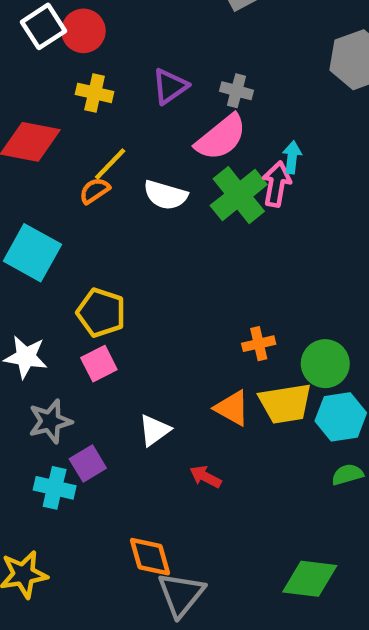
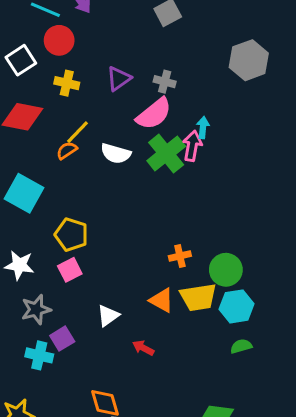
white square: (43, 26) -> (21, 60), moved

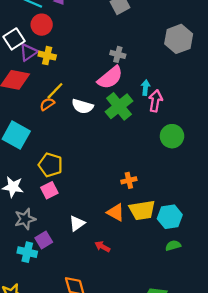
purple triangle: (119, 79) -> (28, 52), moved
pink arrow: (192, 146) -> (155, 101), moved
green circle: (226, 270) -> (172, 136), moved

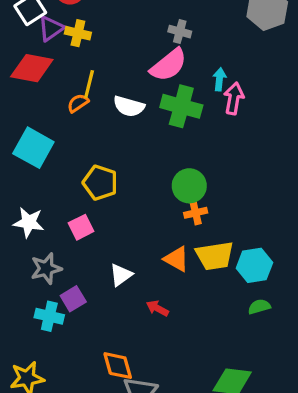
yellow line: (55, 91) -> (89, 84), turned -30
green cross: (119, 106) -> (181, 106), turned -36
green circle: (172, 136) -> (189, 186), moved
yellow pentagon: (50, 165) -> (100, 183), moved

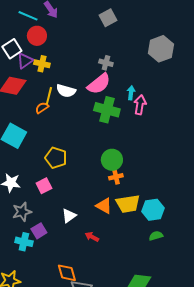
white semicircle: (129, 106) -> (66, 91), moved

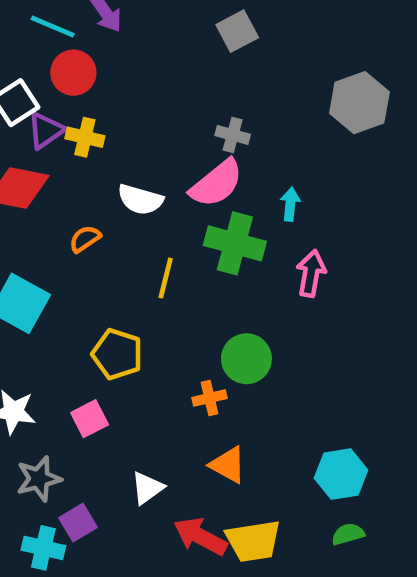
yellow line: (49, 96) -> (166, 278), moved
pink arrow: (140, 105) -> (311, 273), moved
orange cross: (116, 177) -> (210, 398), moved
yellow trapezoid: (128, 204) -> (253, 541), moved
red arrow: (92, 237) -> (200, 536), size x1.6

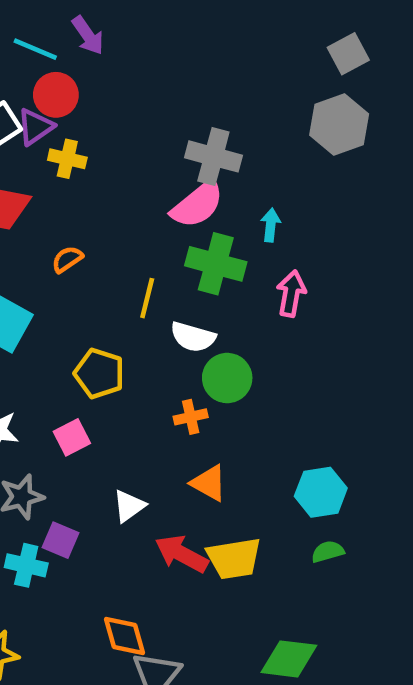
gray square: (237, 31) -> (348, 54), moved
purple triangle: (46, 130) -> (35, 127), moved
gray cross: (233, 135) -> (213, 156), size x1.6
white semicircle: (140, 200) -> (193, 337), moved
purple square: (78, 523) -> (60, 540), turned -36

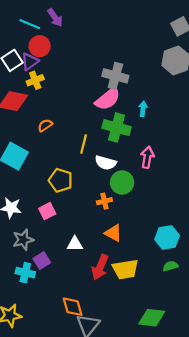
yellow cross: (67, 159) -> (35, 80), moved, turned -35
pink arrow: (291, 294) -> (147, 157), moved
white triangle: (129, 506) -> (75, 244), turned 35
purple square: (60, 540) -> (42, 261), turned 35
red arrow: (181, 554) -> (100, 267), turned -95

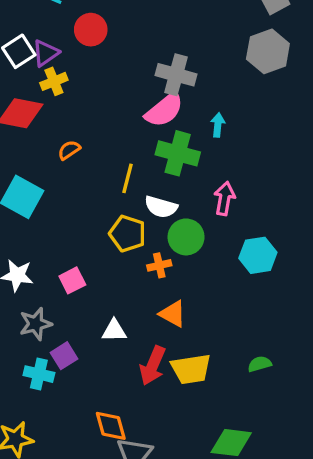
red circle: (40, 46) -> (91, 30), moved
yellow pentagon: (60, 180) -> (128, 234), moved
cyan hexagon: (167, 237) -> (258, 255), moved

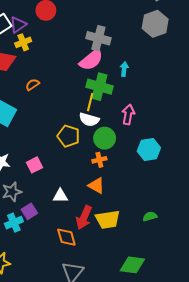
yellow line: (128, 178) -> (90, 102), moved
orange cross: (159, 265) -> (99, 160), moved
cyan cross: (39, 374) -> (14, 223), turned -36
orange diamond: (111, 426) -> (66, 237), moved

